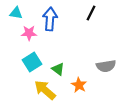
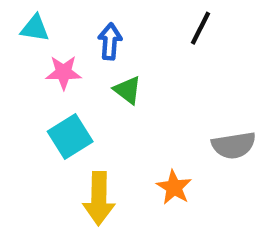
blue arrow: (50, 19) -> (110, 41), size x0.7
green triangle: (58, 69) -> (128, 90), moved
yellow arrow: (45, 90) -> (99, 198), turned -130

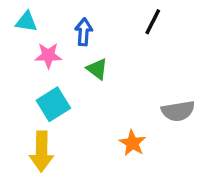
yellow arrow: (99, 198) -> (42, 151), moved

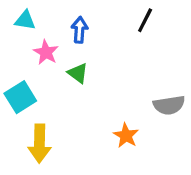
pink star: (48, 55) -> (46, 52), turned 30
green triangle: (97, 69) -> (78, 73), moved
cyan square: (53, 104) -> (20, 97), moved

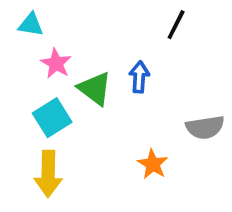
blue arrow: (79, 30) -> (139, 77), moved
green triangle: (78, 73) -> (95, 89), size x1.4
cyan square: (20, 97) -> (52, 118), moved

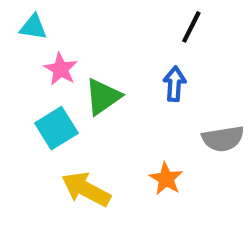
blue arrow: (139, 77) -> (174, 84), moved
green triangle: (95, 89) -> (103, 97), turned 48
yellow arrow: (48, 174) -> (86, 189), moved, turned 117

